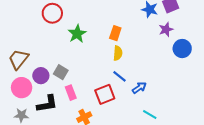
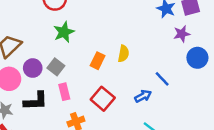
orange rectangle: (115, 33) -> (98, 61), moved
green star: (77, 34) -> (64, 32), moved
blue line: (119, 76) -> (162, 79), moved
red square: (105, 94) -> (103, 99), turned -36

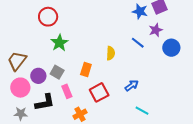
orange rectangle: (98, 61) -> (86, 69), moved
blue line: (162, 79) -> (138, 43), moved
red square: (103, 99) -> (99, 92), turned 30

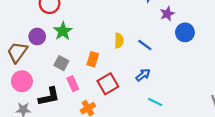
blue line: (138, 43) -> (145, 45), moved
purple circle: (38, 76) -> (37, 37), moved

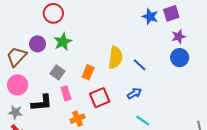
purple star: (167, 14) -> (179, 37), moved
yellow semicircle: (119, 41) -> (115, 58), size x1.5

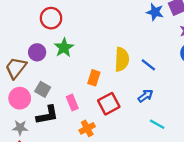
gray square: (58, 72) -> (43, 89), moved

